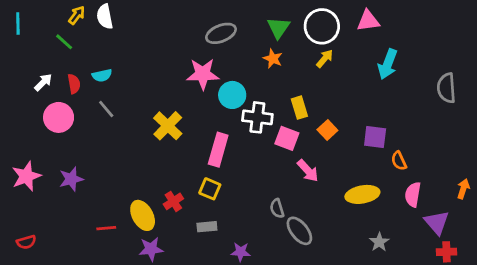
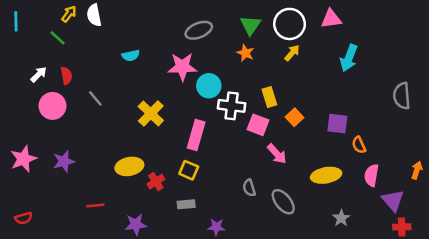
cyan semicircle: (102, 75) -> (131, 55), moved
gray semicircle: (446, 88) -> (402, 96), moved
yellow ellipse: (143, 215) -> (129, 166), moved, turned -72
gray ellipse: (299, 231) -> (283, 202), moved

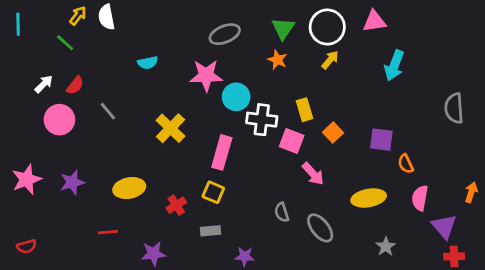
red semicircle: (66, 76) -> (75, 85), turned 48
yellow ellipse: (129, 166) -> (129, 188), moved

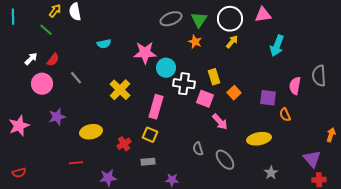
gray ellipse: (225, 34) -> (171, 19), moved
purple star: (72, 182) -> (57, 117), moved
pink semicircle: (420, 198) -> (295, 86), moved

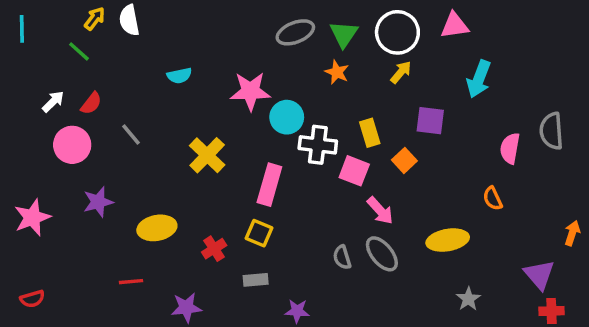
purple square: (268, 98) -> (430, 121), moved
gray ellipse: (225, 160) -> (382, 254), moved

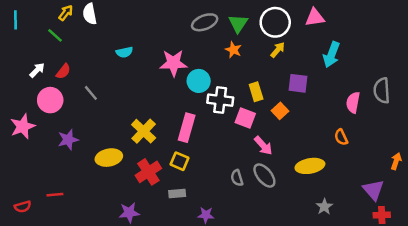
yellow cross: (207, 155) -> (144, 131), moved
pink star: (32, 218) -> (23, 126), moved
red cross: (214, 249) -> (148, 172), size x1.5
red line: (131, 282) -> (55, 195), moved

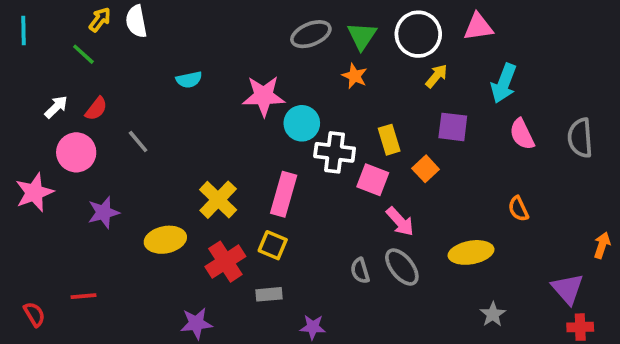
yellow arrow: (278, 50) -> (436, 76), moved
pink semicircle: (353, 102) -> (522, 134), moved, turned -36
red semicircle: (23, 207) -> (34, 314), turned -105

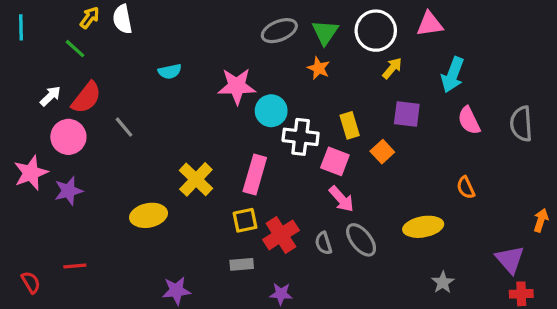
red semicircle: (96, 109) -> (86, 98), size x1.5
purple star: (103, 212) -> (68, 191), moved
pink arrow: (400, 222) -> (341, 199), moved
yellow square: (273, 245) -> (245, 220), turned -35
red cross: (225, 262) -> (281, 235), moved

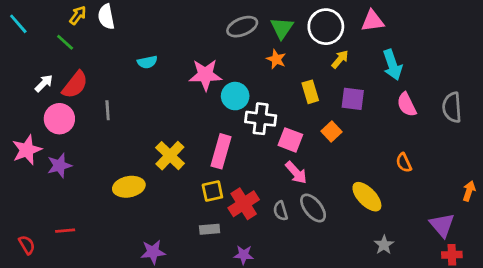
cyan line: (21, 27) -> (18, 24), turned -40
cyan arrow: (453, 75) -> (392, 65), turned -40
yellow rectangle: (350, 125) -> (310, 92), moved
gray line: (124, 127) -> (108, 110), turned 36
yellow ellipse: (423, 227) -> (367, 197), turned 56

